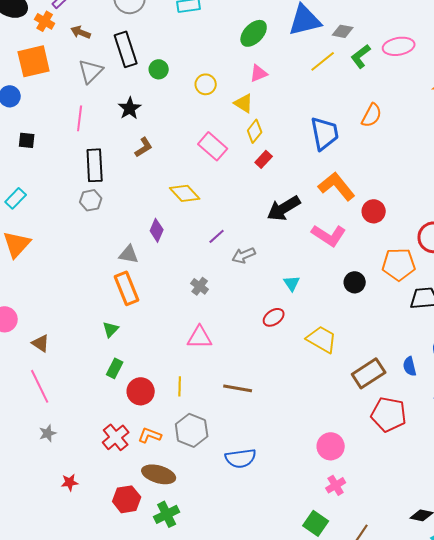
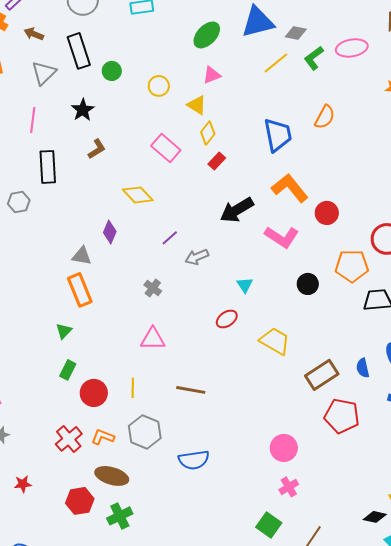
gray hexagon: (91, 200) -> (19, 202), moved

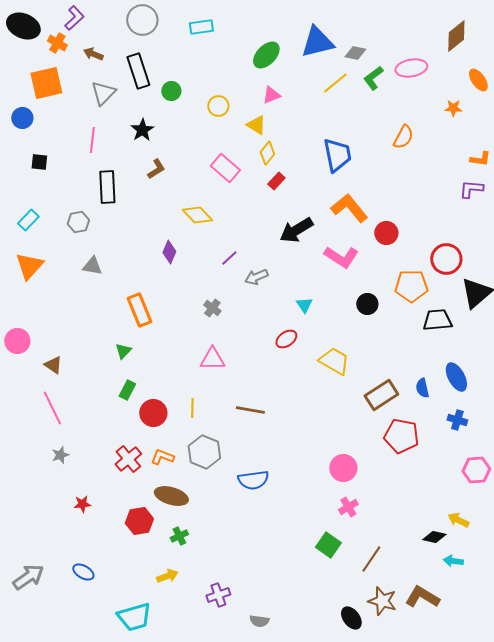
orange semicircle: (325, 117) -> (403, 137), moved
gray triangle: (82, 256) -> (92, 266), moved
green cross: (120, 516) -> (179, 536), size x0.7

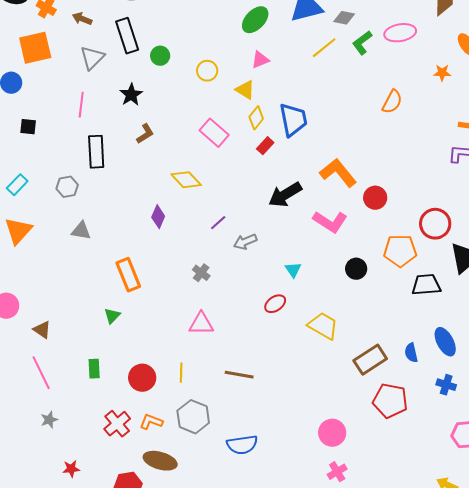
blue trapezoid: (337, 155) -> (293, 120), moved
green rectangle: (127, 390) -> (94, 369), moved, turned -30

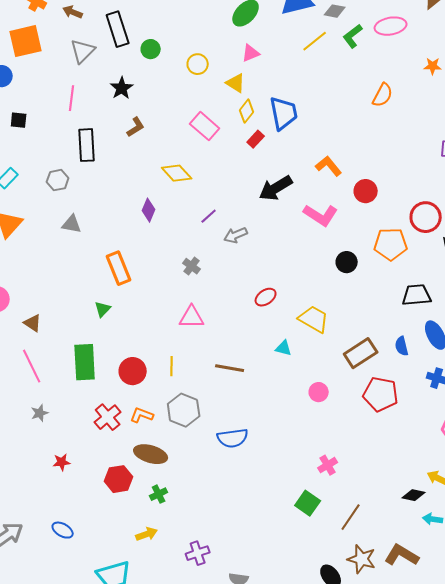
orange L-shape: (338, 173) -> (329, 166), size x0.7
cyan triangle: (293, 270) -> (284, 348), moved, turned -42
black trapezoid: (426, 285) -> (417, 295), moved
green rectangle: (94, 369) -> (85, 362), size x1.8
pink circle: (332, 433) -> (319, 392), moved, size x0.7

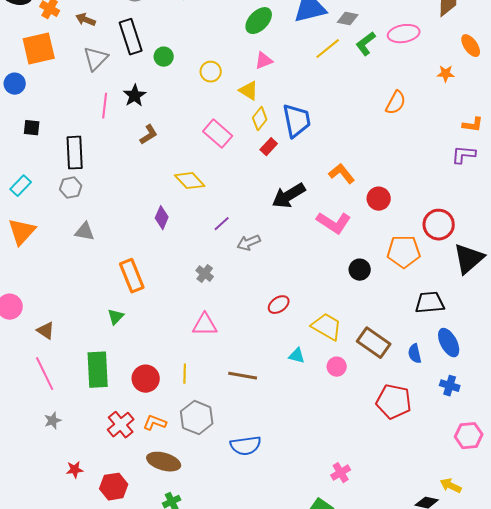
pink line: (72, 98) -> (105, 106), moved
black rectangle: (87, 145) -> (75, 153), moved
brown rectangle: (361, 353) -> (374, 343), moved, turned 68
pink circle: (319, 392) -> (337, 367), moved
red hexagon: (119, 479) -> (114, 487), moved

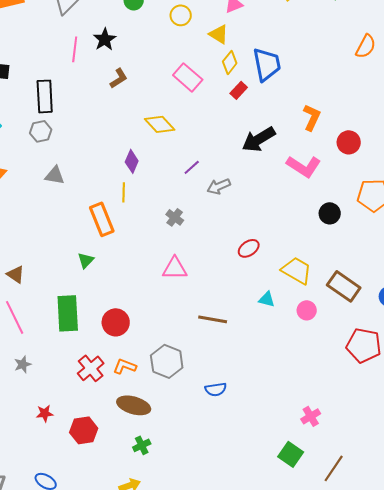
orange L-shape: (342, 174) -> (312, 117), turned 64
yellow line: (185, 374) -> (124, 192), moved
blue semicircle: (246, 446) -> (216, 389), size x0.7

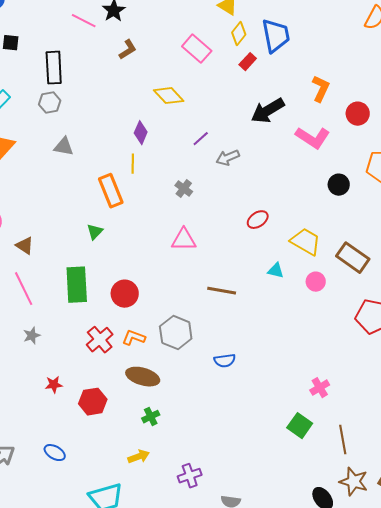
pink line: (75, 49) -> (84, 21), turned -70
brown line: (334, 468) -> (343, 440), turned -44

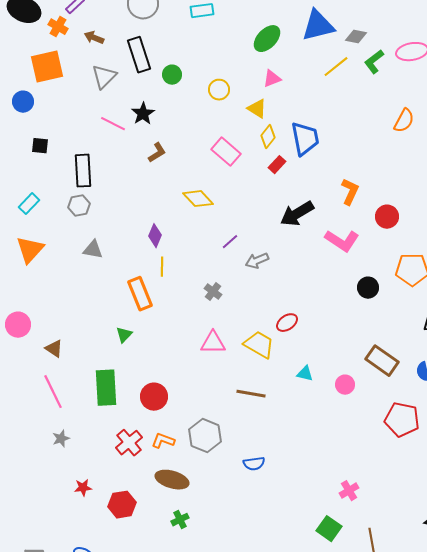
purple diamond: (141, 133) -> (155, 236), moved
yellow trapezoid: (306, 242) -> (259, 345), moved

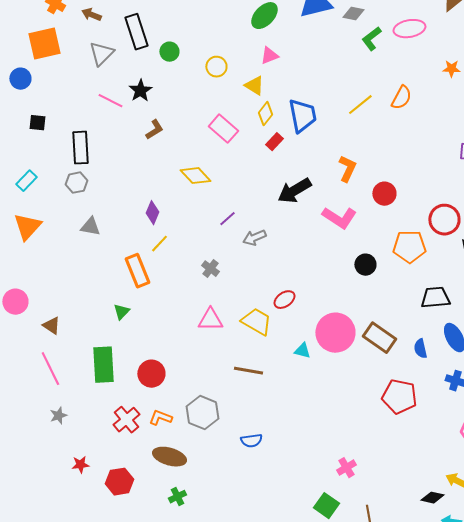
yellow line: (336, 67) -> (360, 105), moved
yellow line: (162, 267) -> (159, 244), turned 42
pink circle: (345, 385) -> (335, 333), moved, size x2.0

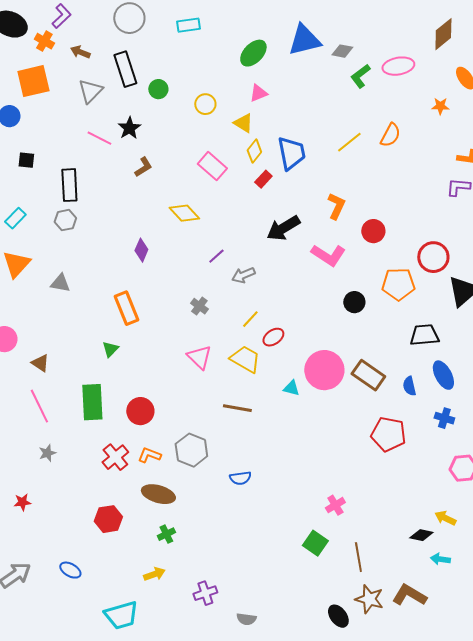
gray triangle: (90, 227) -> (60, 283), moved
yellow line: (159, 244) -> (250, 319), moved
pink triangle: (210, 320) -> (199, 357), turned 44
red star: (80, 465) -> (22, 502), moved

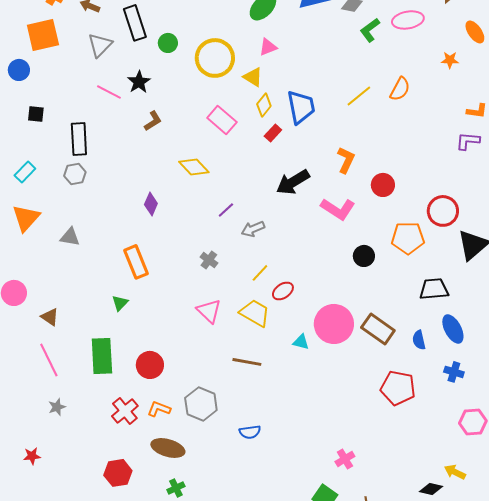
yellow circle: (205, 104) -> (215, 58), size x1.8

